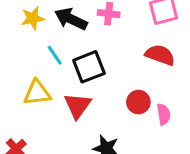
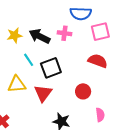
pink semicircle: (164, 114) -> (100, 115), moved

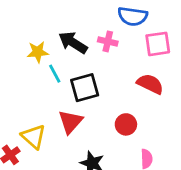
yellow star: (15, 35) -> (38, 52), moved
yellow triangle: (17, 84) -> (34, 137), moved, turned 42

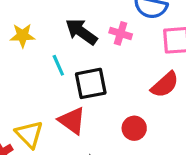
yellow star: (38, 52) -> (22, 36), moved
red semicircle: (150, 84) -> (165, 85), turned 108
red triangle: (70, 122) -> (72, 121), turned -40

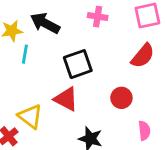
black arrow: (81, 32) -> (45, 23), moved
cyan line: (58, 65) -> (25, 54), moved, turned 42

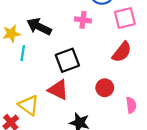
pink semicircle: (144, 131) -> (131, 105), moved

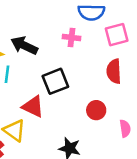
red semicircle: (122, 52) -> (114, 71), turned 140
red triangle: (58, 90) -> (33, 107), moved

